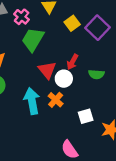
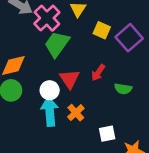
pink cross: (22, 17) -> (47, 18), size x1.5
yellow square: (72, 23) -> (102, 30), turned -35
white circle: (64, 79) -> (50, 90), moved

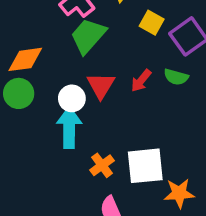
green semicircle: (123, 89) -> (176, 77), moved
orange cross: (76, 113) -> (102, 165), moved
white square: (107, 134) -> (145, 166), size x1.6

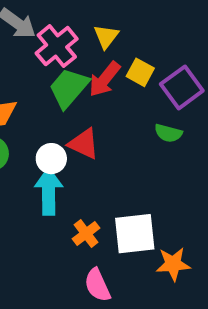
red arrow: (141, 81) -> (105, 79), moved, size x1.4
red triangle: (101, 85) -> (84, 144), turned -36

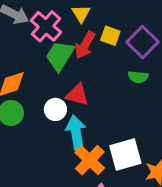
cyan arrow: (49, 191) -> (76, 132), moved
orange cross: (86, 233) -> (90, 160), size x1.5

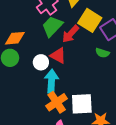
yellow square: (110, 36) -> (90, 20), size x1.6
red arrow: (85, 45) -> (70, 34), moved

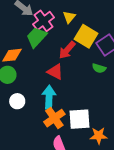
green trapezoid: (52, 26) -> (36, 37), moved
white circle: (41, 62) -> (17, 101), moved

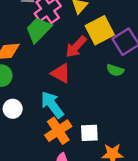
yellow square: (86, 36) -> (100, 30), turned 30
cyan arrow: (49, 97) -> (52, 105), turned -40
white square: (79, 119) -> (89, 133), size x0.7

